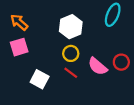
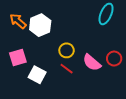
white hexagon: (71, 27) -> (40, 25), moved
pink square: (19, 47) -> (18, 58), moved

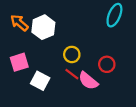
red circle: (114, 59) -> (107, 64), moved
pink semicircle: (92, 63) -> (88, 81), moved

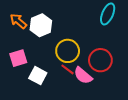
yellow circle: (72, 54) -> (68, 51), size x1.5
red circle: (107, 64) -> (100, 60), size x1.5

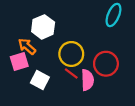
orange arrow: (18, 21) -> (27, 46), moved
pink semicircle: (83, 76) -> (88, 80), turned -132

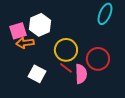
orange arrow: (27, 46) -> (25, 43), turned -48
pink square: (19, 62) -> (18, 31), moved

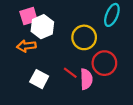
pink square: (18, 31) -> (29, 16), moved
yellow circle: (66, 50) -> (84, 37), moved

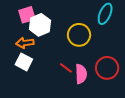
red circle: (104, 63) -> (107, 68), moved
white square: (39, 79) -> (24, 62), moved

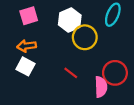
white hexagon: (40, 25) -> (70, 20), moved
pink semicircle: (81, 74) -> (101, 87), moved

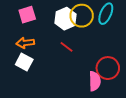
yellow circle: (85, 37) -> (82, 16), moved
red line: (71, 73) -> (67, 47), moved

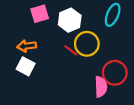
pink square: (27, 15) -> (40, 14), moved
yellow circle: (82, 16) -> (87, 44), moved

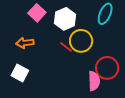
pink square: (40, 14) -> (37, 13), turned -30
white square: (26, 66) -> (20, 73), moved

